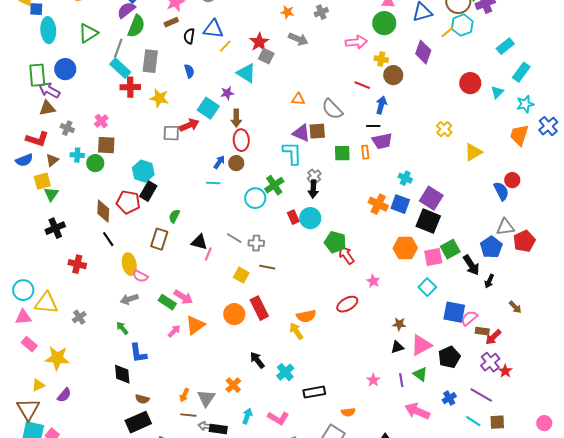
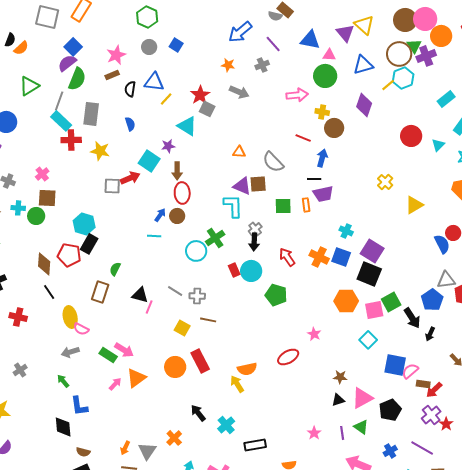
red arrow: (346, 255) -> (287, 257), moved

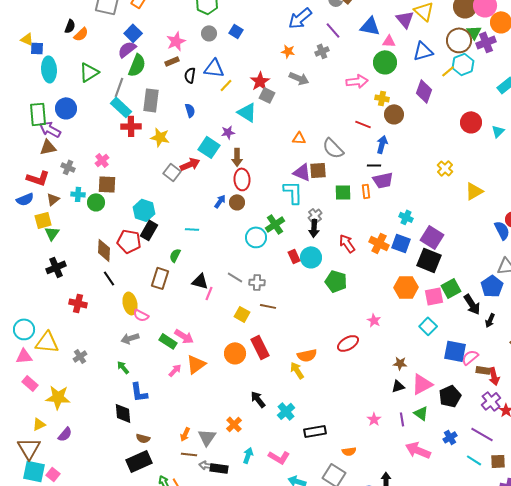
gray square: (112, 186) -> (172, 172), turned 36
cyan line: (154, 236) -> (192, 229), moved
red arrow: (434, 390) -> (494, 376), turned -60

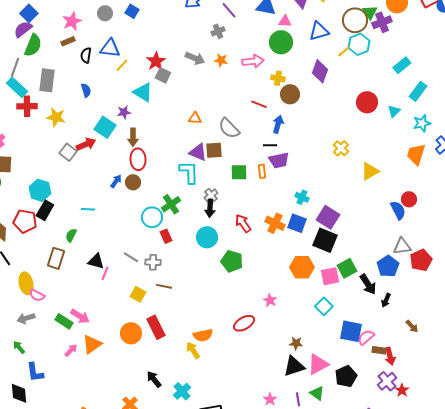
orange star: (288, 51) -> (221, 60), moved
red rectangle: (294, 256) -> (166, 236), moved
black triangle: (398, 386) -> (294, 366), size x1.6

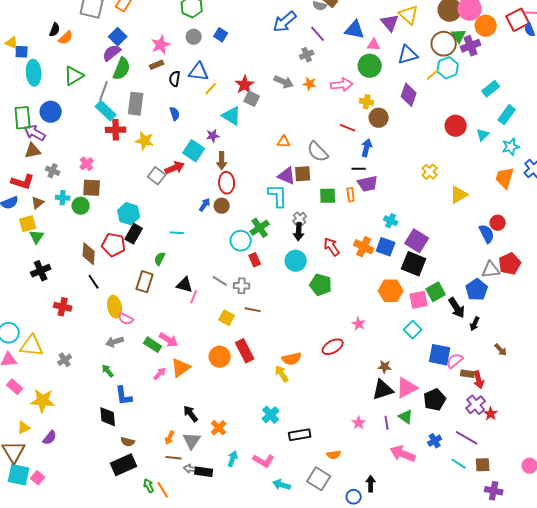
red pentagon: (421, 260) -> (510, 264), moved
black arrow: (154, 379) -> (191, 414), moved

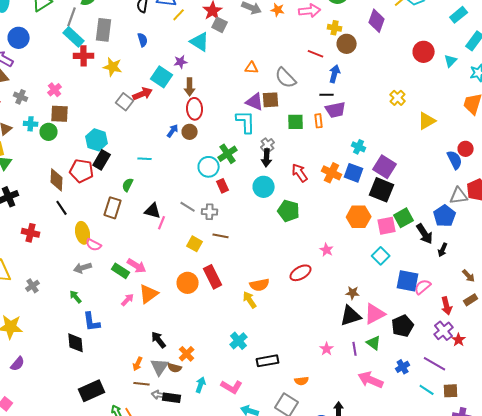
brown rectangle: (468, 374) -> (471, 300), moved, turned -40
brown semicircle: (128, 442) -> (175, 368), moved

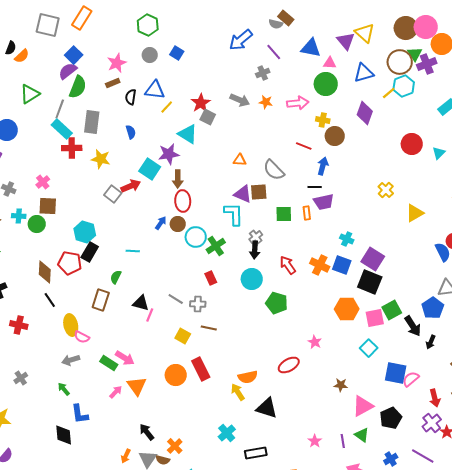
purple star: (181, 62) -> (169, 154), size x1.5
cyan circle: (209, 167) -> (196, 237), moved
orange triangle: (149, 294) -> (137, 386), turned -30
black triangle: (351, 316) -> (267, 408), moved, turned 35

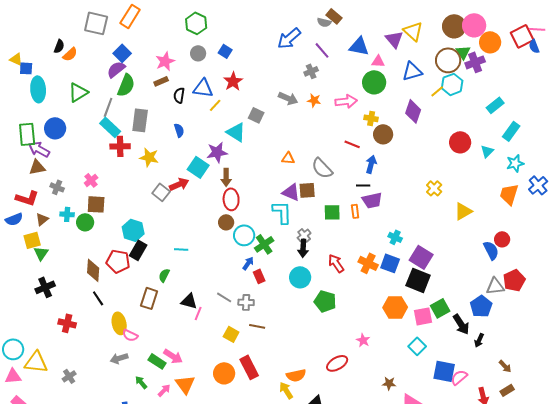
red star: (201, 103) -> (233, 81), moved
blue arrow: (161, 223) -> (248, 263), moved
green arrow: (64, 389) -> (141, 382), moved

